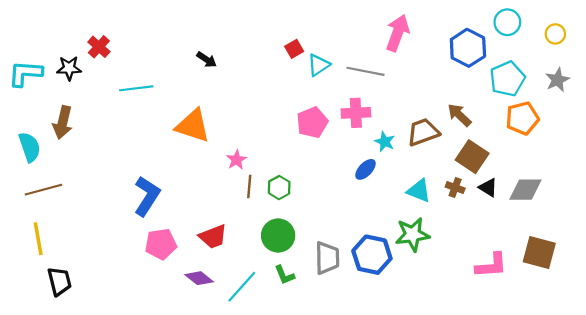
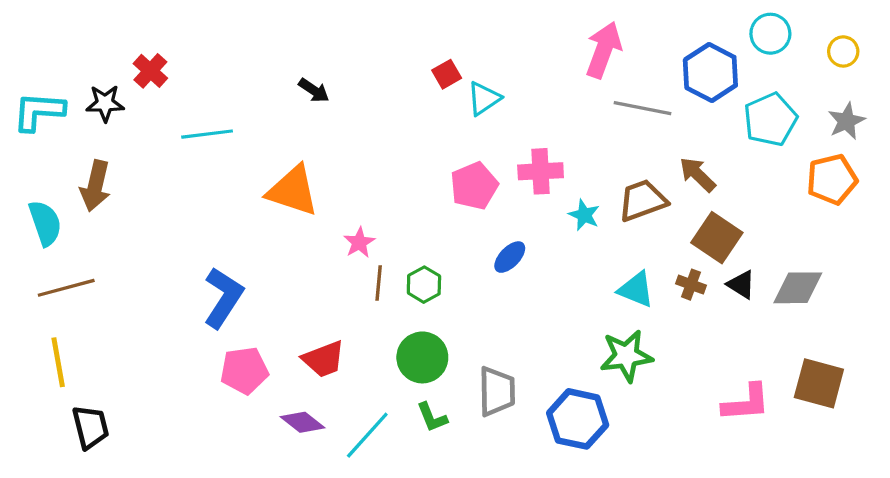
gray line: (366, 71) -> (642, 108), moved
orange pentagon: (522, 118) -> (832, 179), moved
blue ellipse: (366, 169) -> (510, 257), moved
blue hexagon: (372, 255) -> (578, 419), moved

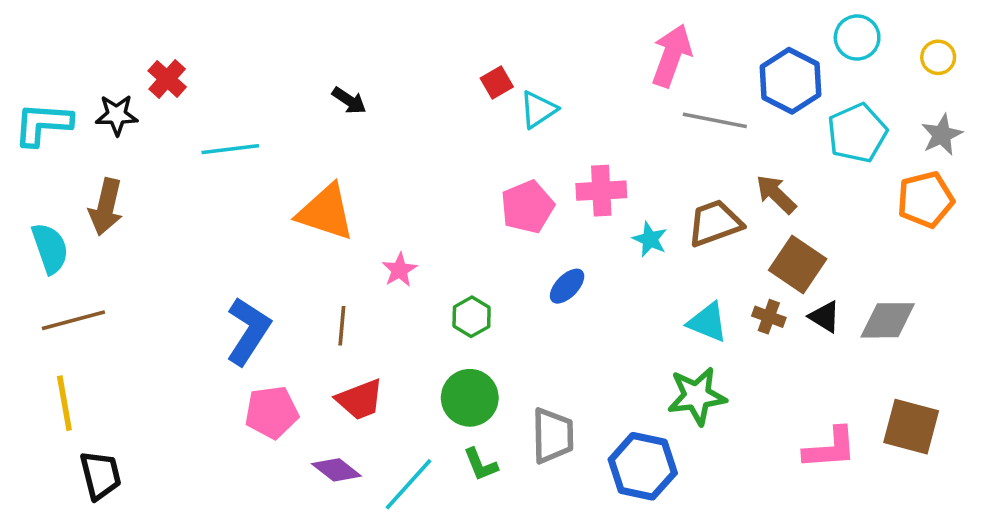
brown line: (379, 283) -> (342, 326), moved

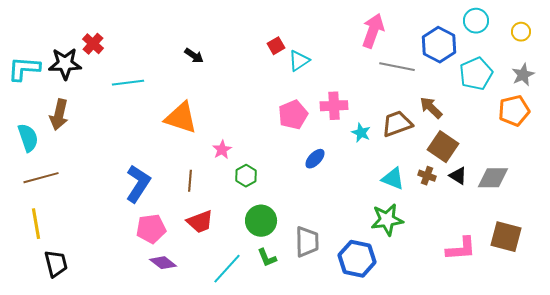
black star: (117, 115) -> (65, 64), size x1.4
green hexagon: (472, 317) -> (246, 176), moved
purple diamond: (336, 470) -> (163, 263), moved

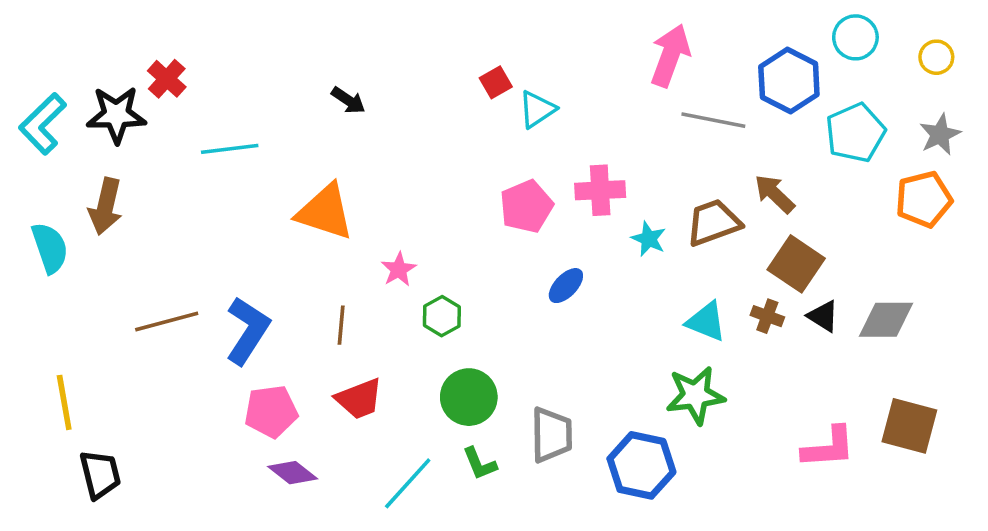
cyan L-shape: (24, 69) -> (43, 124), turned -48
brown line: (41, 178) -> (167, 322), moved

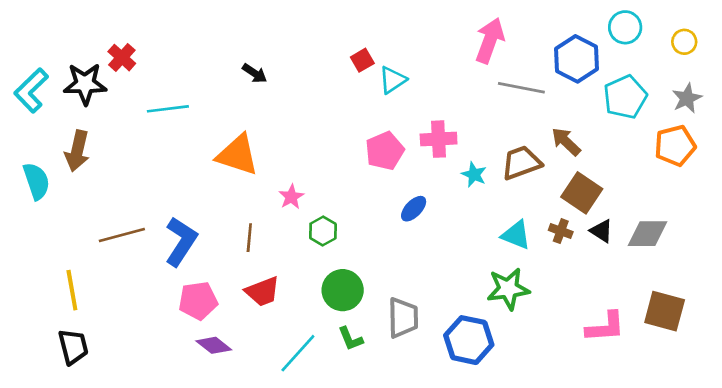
yellow line: (64, 402) -> (72, 290), moved

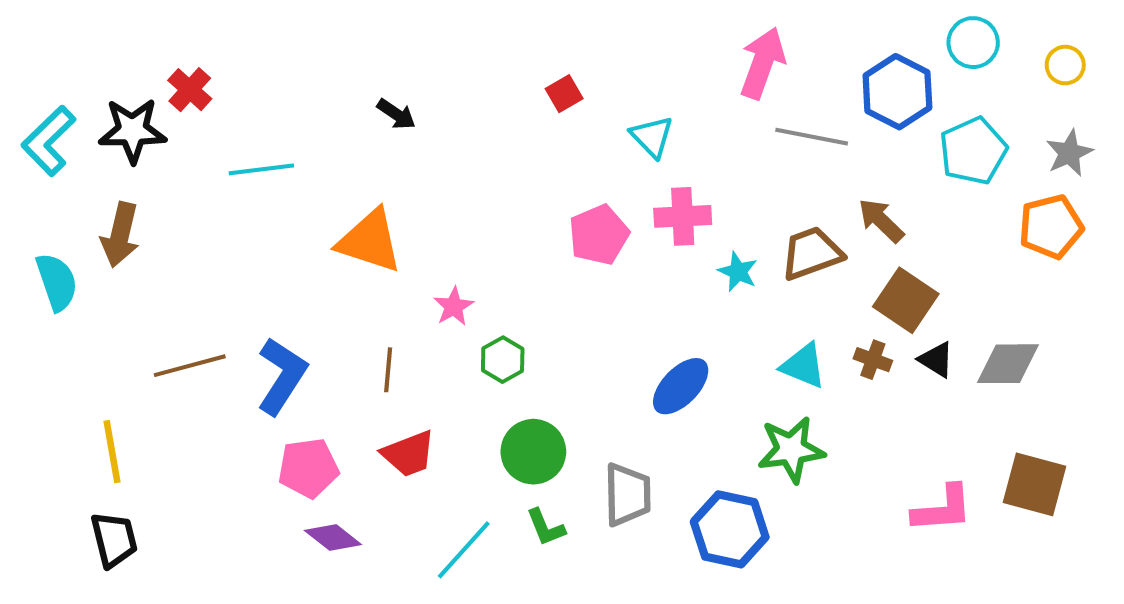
cyan triangle: (393, 80) -> (652, 137), moved, turned -40
blue ellipse: (414, 209) -> (681, 386), moved, size x1.4

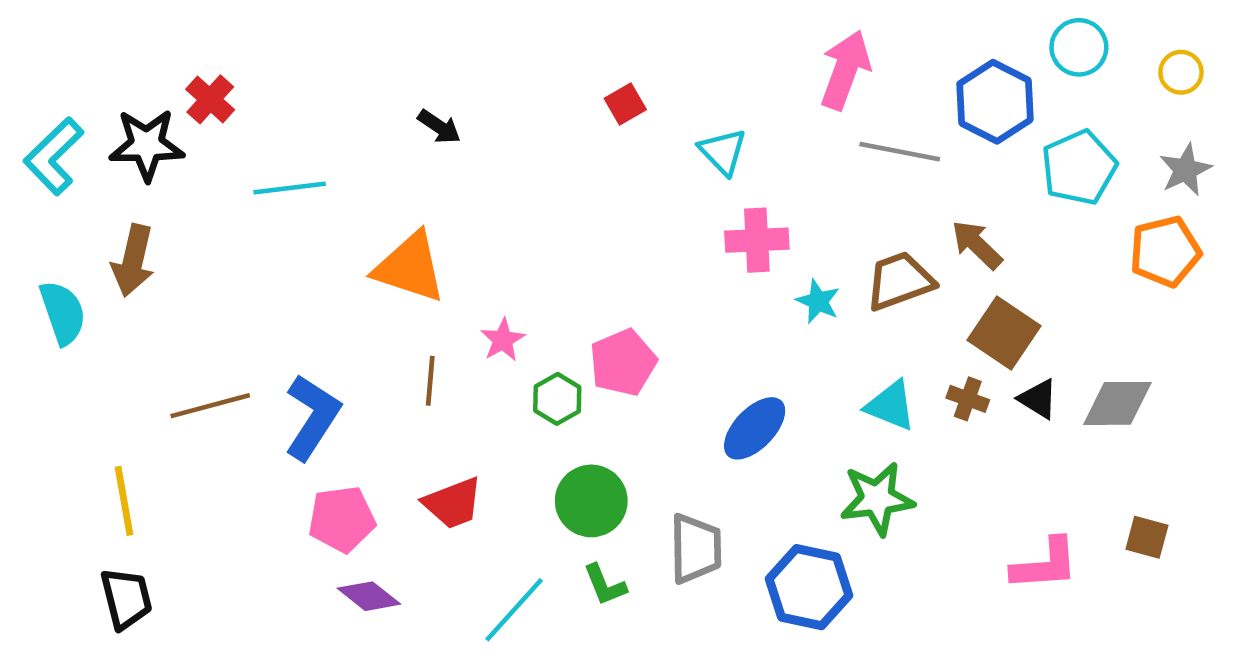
pink pentagon: (599, 235) -> (623, 363), moved
brown line: (388, 370) -> (430, 381), moved
brown square: (1035, 484) -> (1147, 537), size x0.6

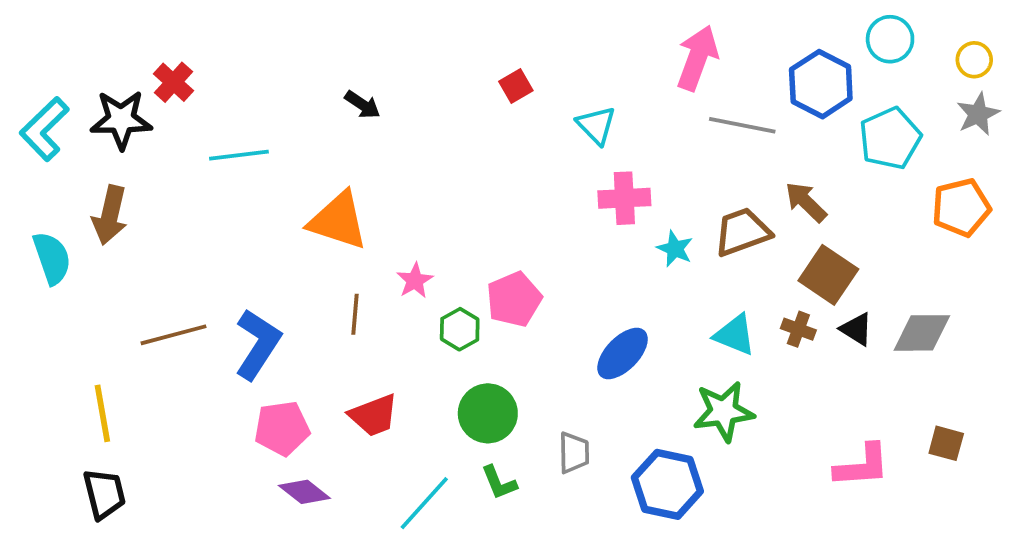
gray star: (1186, 170) -> (978, 114), moved
gray trapezoid: (696, 549) -> (574, 453), size x0.7

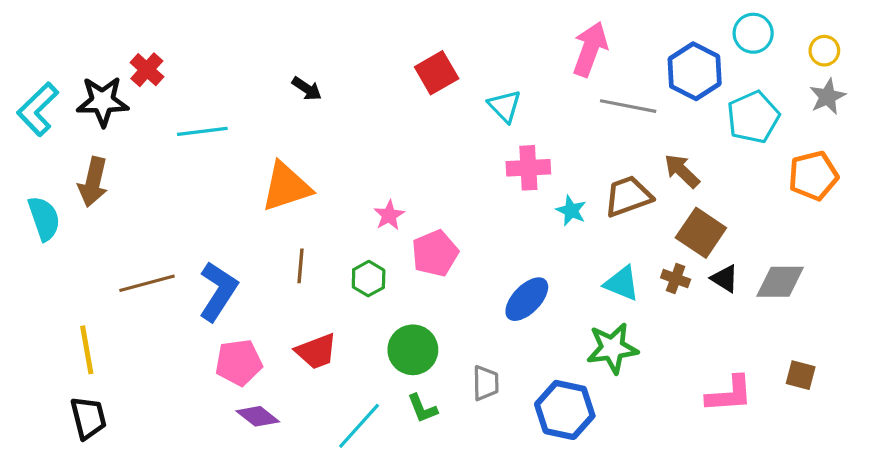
red square: (516, 86) -> (437, 73), size x1.5
orange triangle: (338, 221) -> (286, 187), turned -36
pink star: (415, 281) -> (389, 215), moved
green hexagon: (460, 329) -> (369, 279), moved

